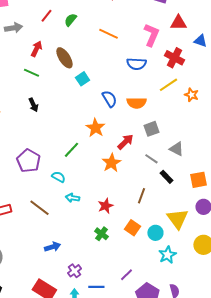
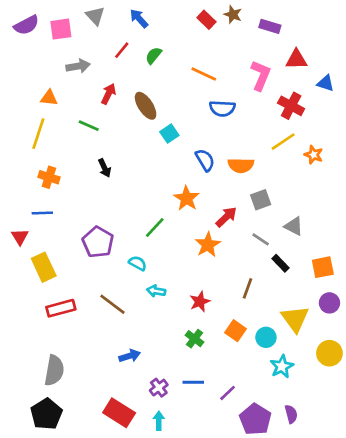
blue semicircle: (136, 64) -> (222, 108), moved
green line: (31, 73) -> (89, 126), moved
blue line: (96, 287) -> (193, 382), moved

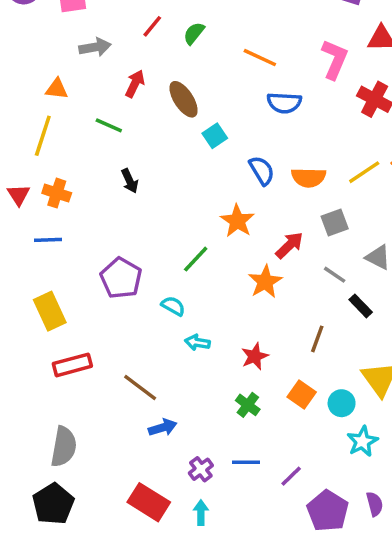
yellow line: (283, 142) -> (364, 172), moved
red triangle: (20, 237) -> (19, 195), moved
brown line: (112, 304) -> (140, 388), moved

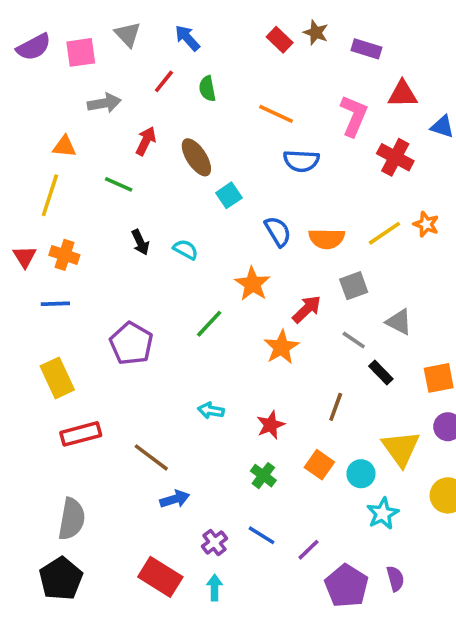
green semicircle: (194, 33) -> (207, 89), turned -50
cyan semicircle: (173, 306) -> (186, 250), moved
blue line: (246, 462) -> (262, 535), turned 32

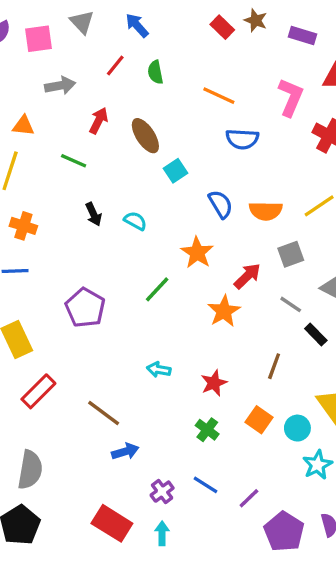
red rectangle: (81, 434) -> (38, 391), turned -30

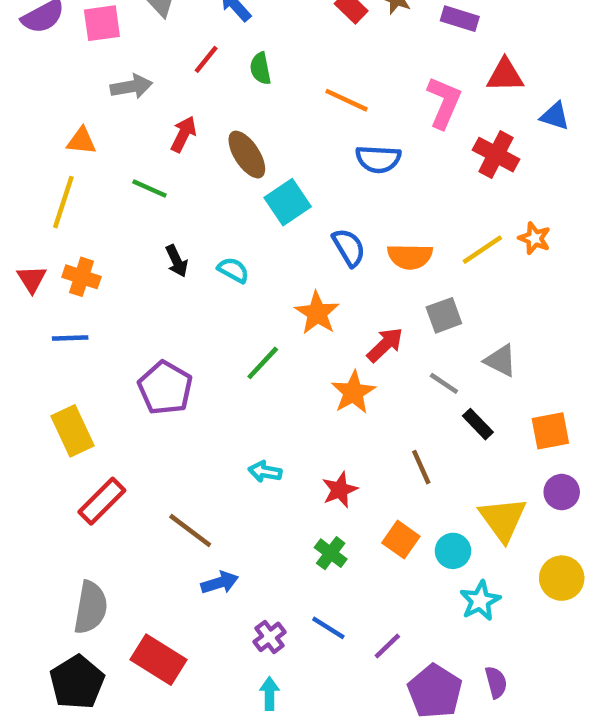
cyan square: (175, 171) -> (288, 202), size x1.4
brown line: (274, 366) -> (421, 467), turned -44
red rectangle: (112, 523) -> (159, 660), moved

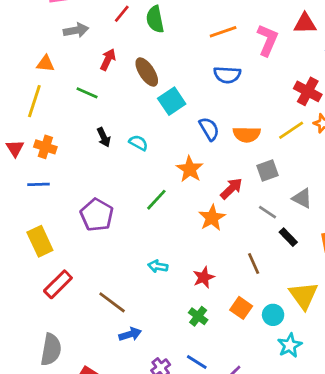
green semicircle: (260, 68) -> (155, 19), size x1.4
orange line: (347, 100) -> (223, 32), moved, turned -44
red cross: (496, 155) -> (308, 91), moved

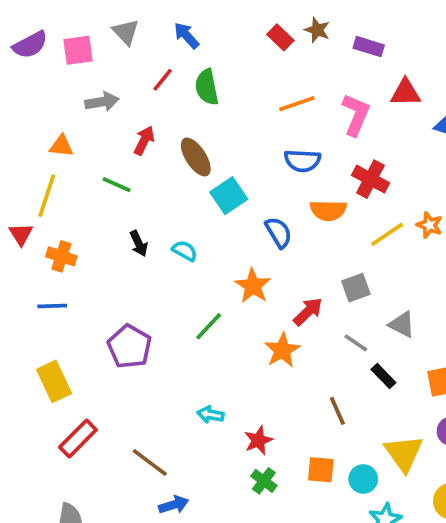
red cross: (308, 91) -> (371, 179), moved
orange semicircle: (247, 134) -> (328, 210), moved
red triangle: (15, 148) -> (21, 234), moved
red star: (204, 277) -> (258, 440), moved
orange square: (241, 308) -> (321, 470), turned -30

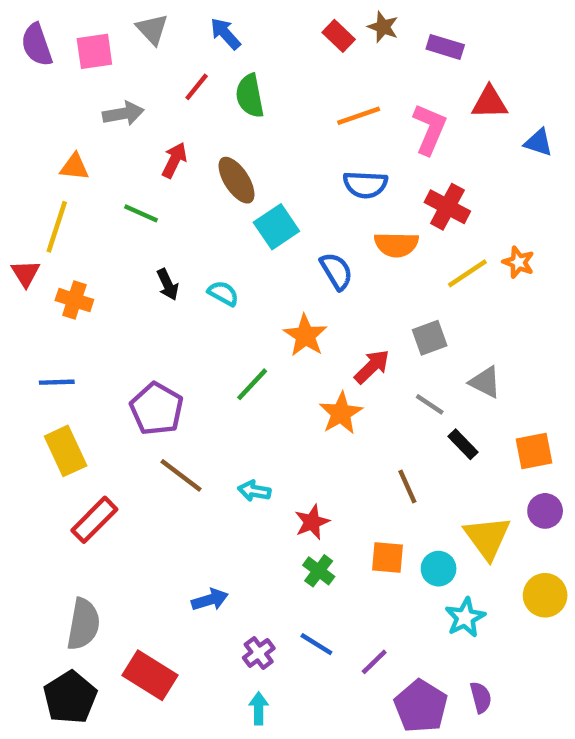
purple semicircle: (30, 45) -> (37, 45), turned 99
blue line: (52, 306) -> (57, 382), moved
brown line: (150, 462) -> (181, 475), moved

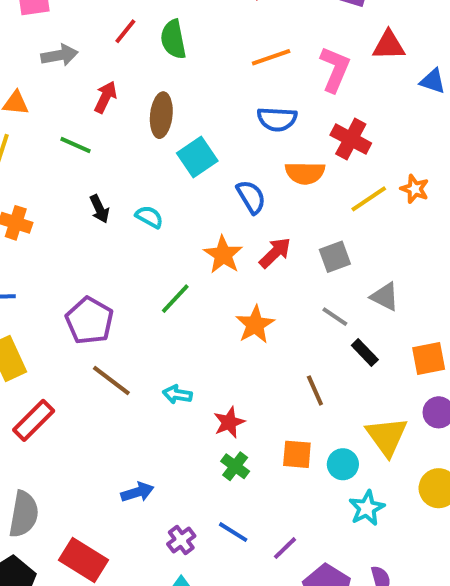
brown ellipse: (237, 180) -> (161, 115), turned 39
red arrow: (372, 367) -> (275, 253), moved

